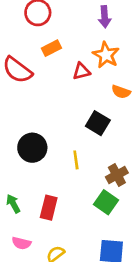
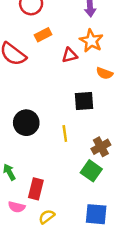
black square: (98, 123) -> (84, 101), turned -35
red rectangle: (49, 208) -> (36, 189), moved

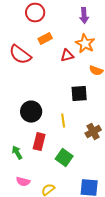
green square: (91, 171) -> (64, 158), moved
red rectangle: (36, 189) -> (39, 142), moved

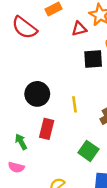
black square: (79, 94) -> (93, 59), moved
green square: (64, 158) -> (88, 151), moved
pink semicircle: (23, 182) -> (16, 167), moved

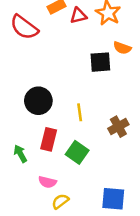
red triangle: (79, 29) -> (78, 16), moved
green square: (88, 151) -> (77, 152), moved
pink semicircle: (16, 167) -> (47, 182), moved

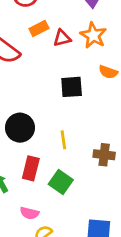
black square: (100, 62) -> (72, 87), moved
brown cross: (118, 127) -> (104, 155), turned 36

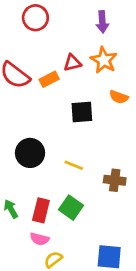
orange rectangle: (39, 29) -> (49, 79), moved
yellow line: (63, 140) -> (74, 165), turned -60
red rectangle: (31, 168) -> (41, 210), moved

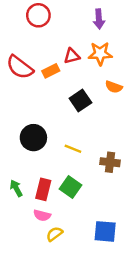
orange star: (104, 60) -> (100, 54), turned -30
black square: (82, 112) -> (80, 101), turned -30

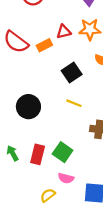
yellow line: (73, 149) -> (74, 103), moved
pink semicircle: (42, 215) -> (66, 178), moved

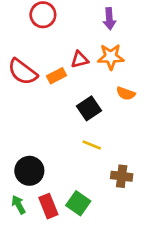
black circle: (28, 107) -> (29, 171), moved
red rectangle: (38, 154) -> (48, 206), turned -36

